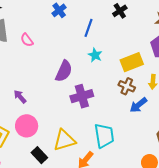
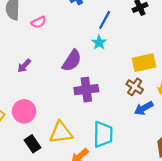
pink semicircle: (27, 40) -> (39, 22), turned -88
cyan star: (95, 55) -> (99, 42), moved
purple arrow: (20, 97) -> (24, 66), moved, turned -104

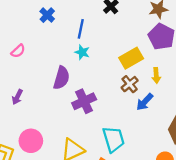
brown cross: (135, 87) -> (130, 84), turned 35

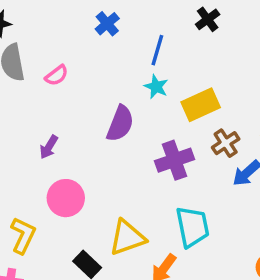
yellow rectangle: (131, 58) -> (201, 105), moved
purple cross: (84, 101) -> (175, 160), moved
pink circle: (31, 141) -> (66, 198), moved

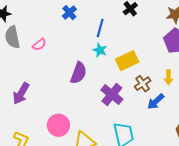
purple arrow: (49, 147) -> (21, 93), moved, size x1.5
purple cross: (175, 160) -> (112, 95), turned -30
pink circle: (66, 198) -> (58, 125), moved

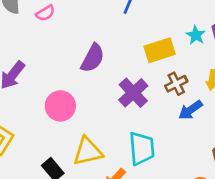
cyan star: (100, 50) -> (196, 35), moved
pink circle: (58, 125) -> (60, 106), moved

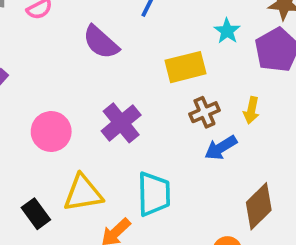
cyan star: (196, 35) -> (227, 31), moved
purple semicircle: (93, 58) -> (101, 42), moved, turned 100
purple cross: (133, 93) -> (121, 123), moved

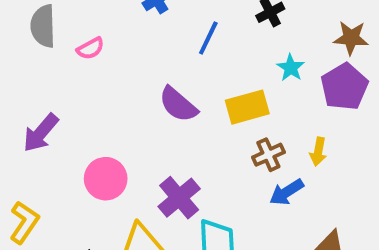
purple semicircle: (101, 42) -> (178, 104), moved
purple cross: (121, 123) -> (179, 198), moved

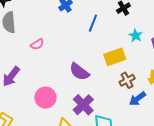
pink semicircle: (90, 48) -> (37, 44), moved
purple semicircle: (178, 104) -> (79, 72), moved

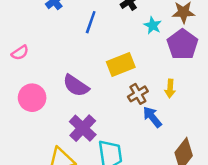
cyan star: (136, 36) -> (153, 25), moved
pink circle: (45, 98) -> (32, 98), moved
blue arrow: (137, 99) -> (152, 117), turned 90

